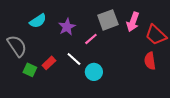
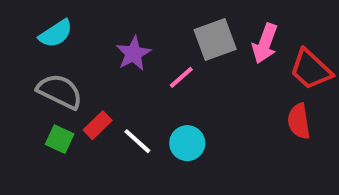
cyan semicircle: (38, 21) -> (56, 34), moved
gray semicircle: (17, 46) -> (60, 91), moved, turned -30
white line: (74, 59) -> (137, 141), moved

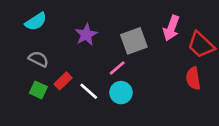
gray square: (215, 40) -> (134, 41), moved
pink line: (181, 77) -> (117, 68), moved
gray semicircle: (60, 91) -> (38, 59), size x0.7

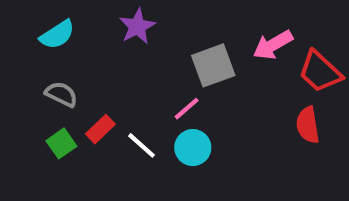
pink arrow: (171, 28) -> (273, 45), turned 40
purple star: (86, 35) -> (137, 26), moved
green square: (38, 90) -> (61, 143), turned 30

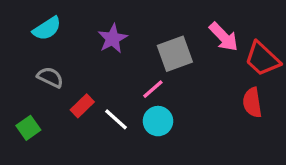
purple star: (137, 26) -> (113, 39), moved
pink arrow: (273, 45) -> (224, 37), turned -104
green square: (61, 143) -> (28, 128), moved

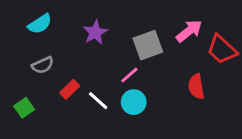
pink arrow: (224, 37) -> (189, 31), turned -84
gray semicircle: (50, 77) -> (43, 65), turned 130
red semicircle: (252, 103) -> (196, 86), moved

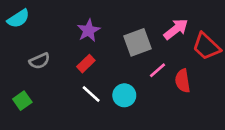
cyan semicircle: (40, 24) -> (18, 19), moved
pink line: (129, 75) -> (157, 70), moved
red rectangle: (70, 89) -> (86, 64), moved

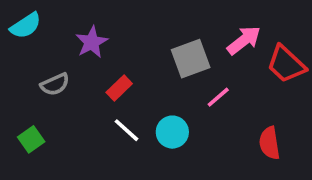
purple star: (89, 30) -> (92, 42), moved
red semicircle: (183, 81) -> (270, 143), moved

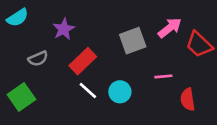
red rectangle: (119, 88) -> (83, 61), size x1.5
pink line: (218, 97) -> (163, 76), moved, turned 36
green square: (31, 139) -> (21, 97), size x1.5

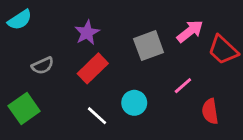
purple star: (64, 29) -> (87, 33), moved
pink line: (163, 76) -> (183, 86), turned -36
white line: (88, 91) -> (97, 116), moved

